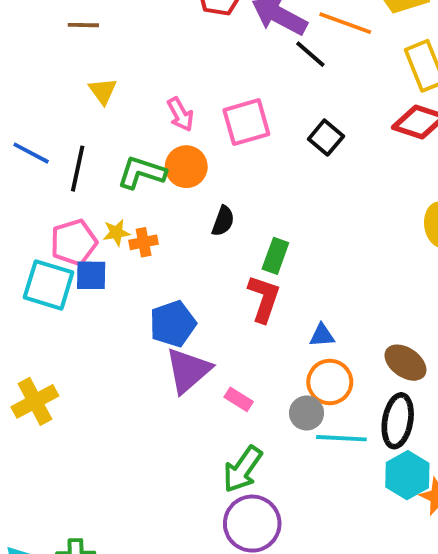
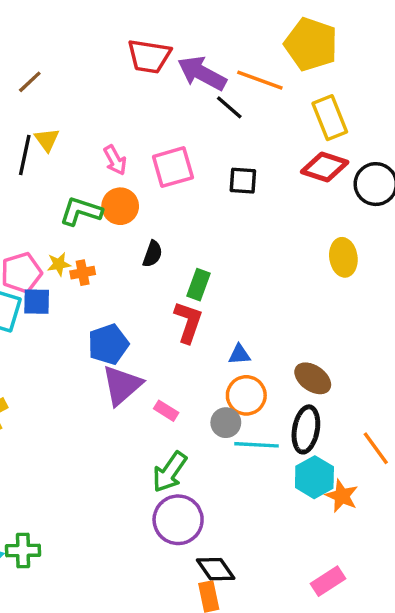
brown line: (83, 25) -> (30, 82), turned -44
black square: (326, 138) -> (243, 181), turned -36
black line: (78, 169) -> (25, 155), moved

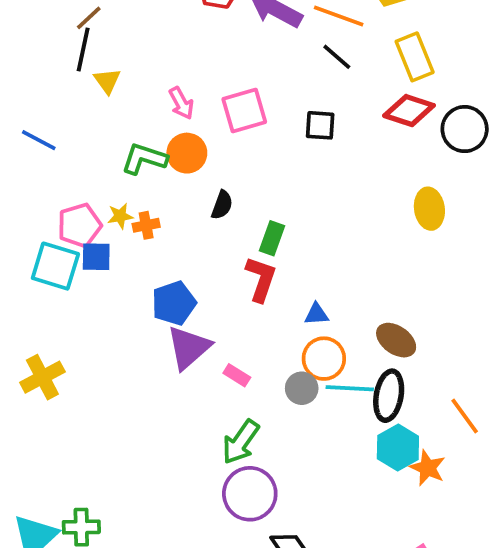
black line: (229, 107) -> (337, 57), moved
black line: (25, 155) -> (83, 49), moved
cyan line: (256, 445) -> (350, 388), moved

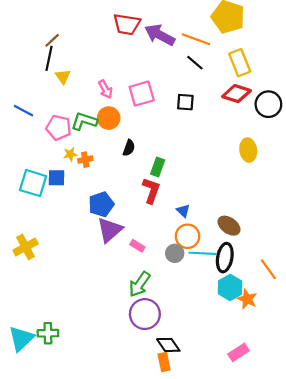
pink pentagon: (79, 225) -> (59, 128), moved, turned 30
blue triangle: (316, 314) -> (183, 211), turned 48

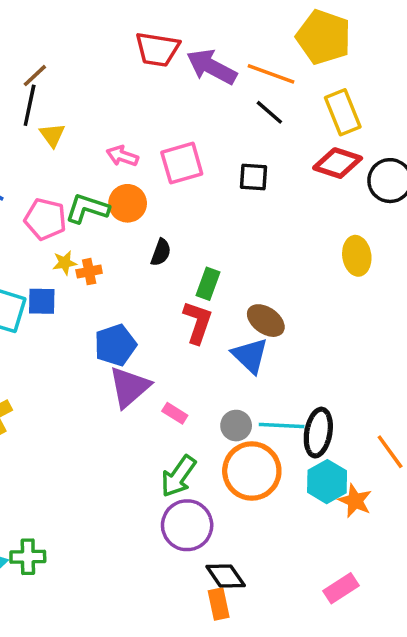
pink arrow: (105, 89) -> (122, 156), turned 138
blue triangle: (183, 211) -> (250, 356), size x1.6
brown ellipse: (229, 226) -> (266, 321), moved
orange circle: (187, 236) -> (252, 471), moved, size x1.4

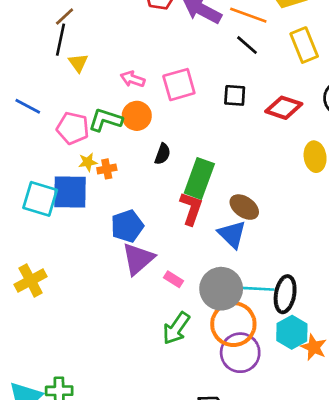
red diamond: (338, 163) -> (284, 108), moved
green rectangle: (208, 284) -> (199, 178), size x1.6
blue square: (42, 301) -> (70, 192), size x1.6
gray circle: (236, 426) -> (221, 289), size x1.8
purple circle: (187, 525) -> (240, 353), moved

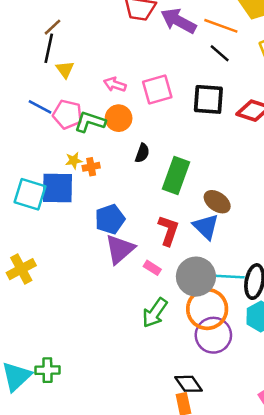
black square: (235, 95) -> (208, 99), size x1.5
blue line: (28, 106) -> (40, 107), moved
pink pentagon: (73, 128) -> (67, 114), moved
red L-shape: (191, 208) -> (168, 230), moved

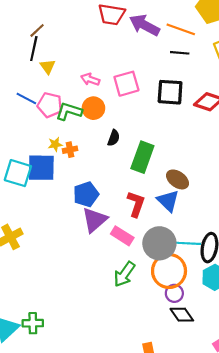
black line: (220, 53) -> (180, 53), turned -36
pink rectangle: (152, 268) -> (122, 236), size x1.5
purple circle: (213, 335) -> (174, 293), size x0.6
black diamond: (188, 384) -> (182, 315), moved

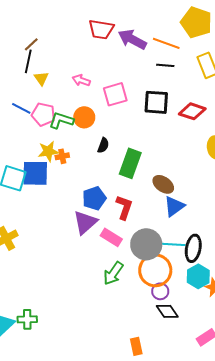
pink arrow: (90, 79) -> (81, 80), moved
yellow star: (55, 144) -> (48, 151), size x1.5
blue pentagon: (86, 194) -> (94, 198), moved
blue triangle: (168, 201) -> (174, 206), moved, turned 40

